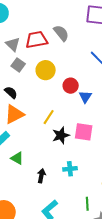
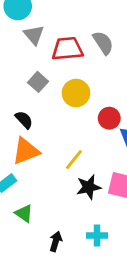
gray triangle: (13, 44) -> (34, 35), moved

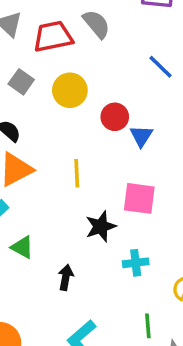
yellow line: (74, 160) -> (77, 173), turned -35
black star: (89, 187) -> (101, 227), moved
cyan cross: (97, 236) -> (136, 263), moved

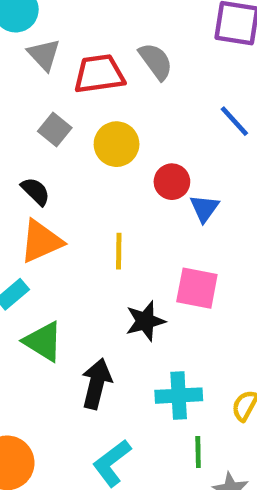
green triangle: (22, 247) -> (43, 341), size x1.4
cyan cross: (136, 263) -> (179, 396), moved, size x1.4
black arrow: (66, 277) -> (96, 384), size x1.5

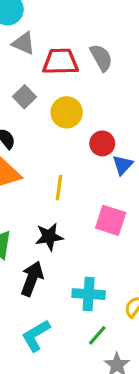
gray triangle: (44, 55) -> (23, 43), turned -30
black star: (145, 321) -> (49, 237), moved
green line: (198, 452) -> (97, 335), turned 35

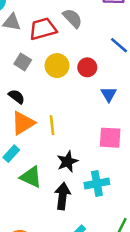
red circle: (102, 143) -> (87, 67), moved
yellow line: (59, 188) -> (52, 125), moved
cyan cross: (89, 294) -> (97, 183), moved

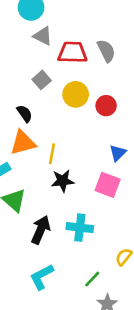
blue triangle: (109, 94) -> (118, 153), moved
black star: (67, 162) -> (63, 181), moved

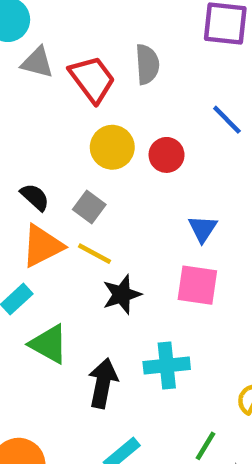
gray semicircle: (106, 51) -> (147, 64), turned 35
red trapezoid: (73, 52) -> (92, 79), turned 64
gray square: (42, 80) -> (89, 207), moved
yellow line: (52, 154) -> (94, 254), turned -60

